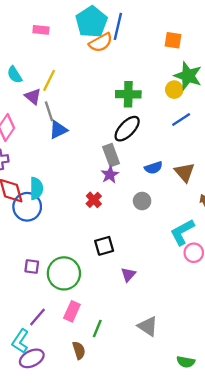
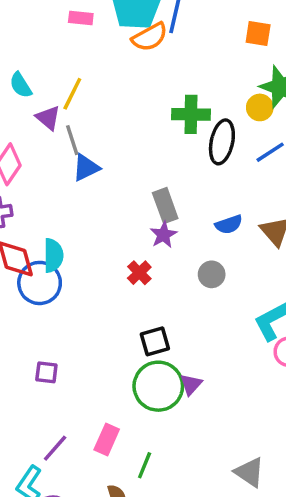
pink rectangle: (41, 30) -> (81, 18), moved
black ellipse: (127, 129) -> (222, 142), moved, turned -32
green circle: (64, 273) -> (158, 386), moved
gray triangle: (148, 326) -> (249, 472), moved

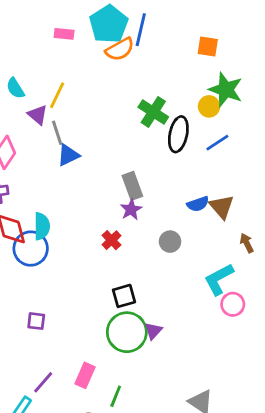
green cross: (191, 114) -> (153, 112), turned 32
blue semicircle: (229, 224) -> (198, 204), moved

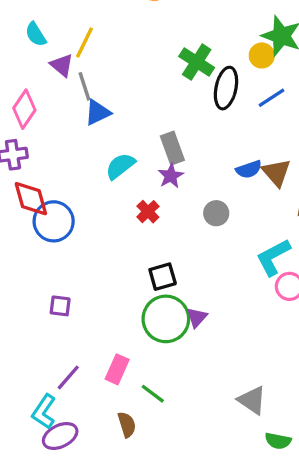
cyan semicircle: (42, 226) -> (120, 166), moved, turned -128
green line: (116, 396) -> (153, 394), turned -75

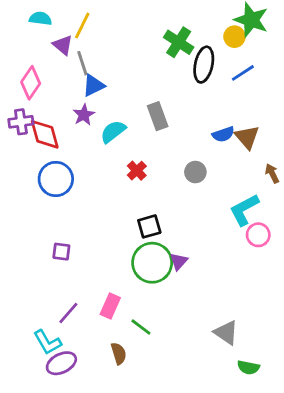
cyan semicircle: (36, 34) -> (40, 19), turned 130
purple star: (171, 176) -> (84, 115), moved
red diamond: (31, 199) -> (45, 134), moved
cyan L-shape: (44, 412) -> (47, 342), turned -64

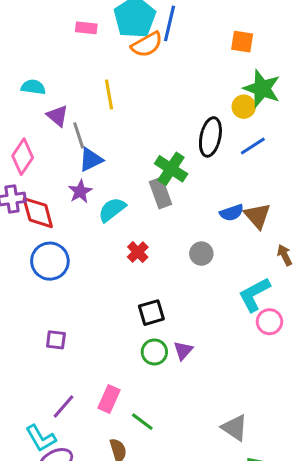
yellow line: (82, 25) -> (109, 95), moved, turned -36
green cross: (179, 42) -> (171, 169), moved
green circle: (152, 263) -> (154, 352), size x0.6

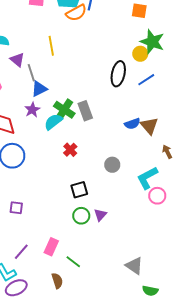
green cross: (171, 169) -> (64, 110), moved
gray circle: (201, 254) -> (112, 165), moved

